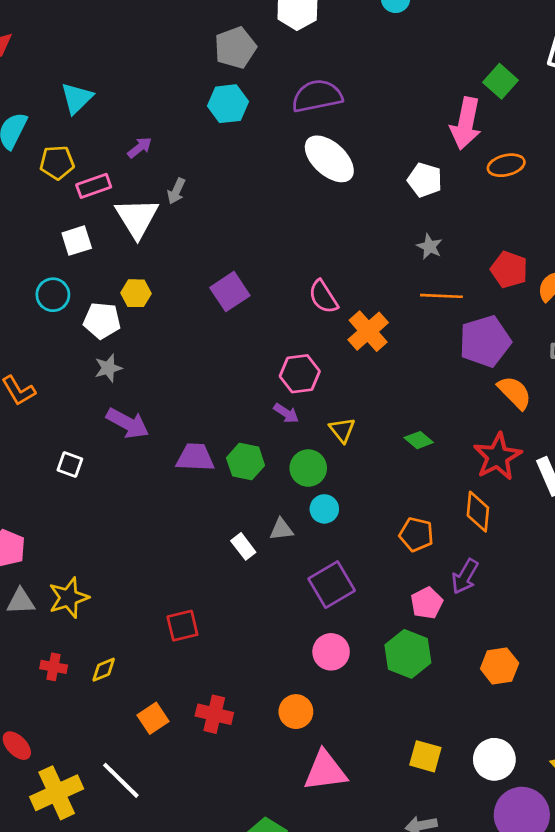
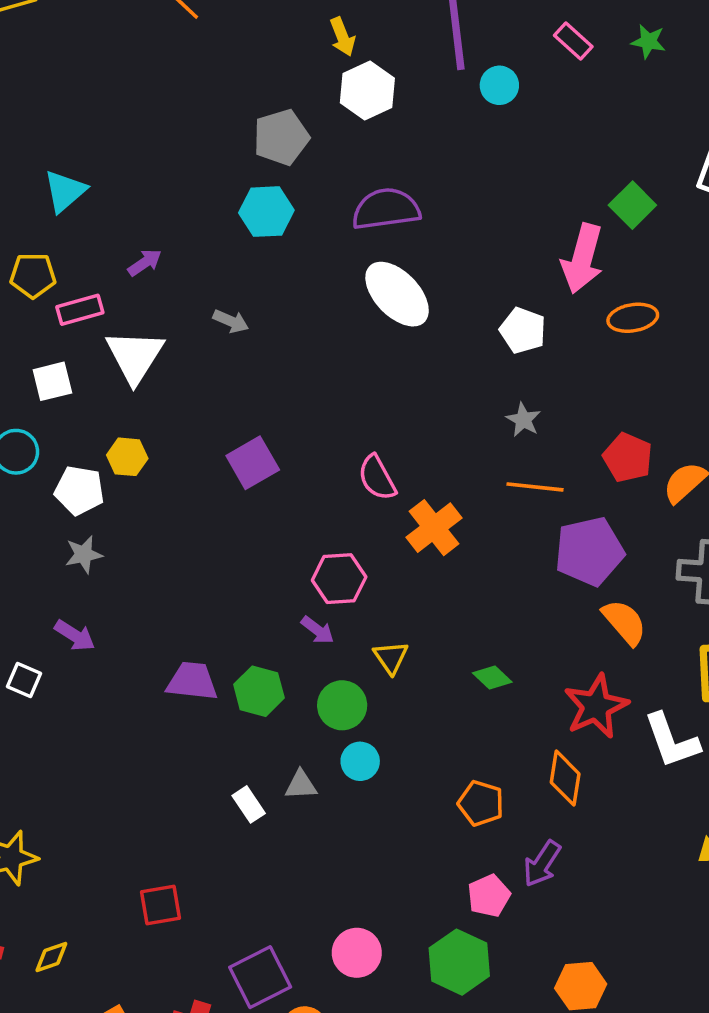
gray arrow: (176, 191) -> (231, 321), moved, turned -95
purple arrow: (128, 423) -> (75, 635), moved, size x0.7
purple square: (332, 585) -> (260, 977), moved

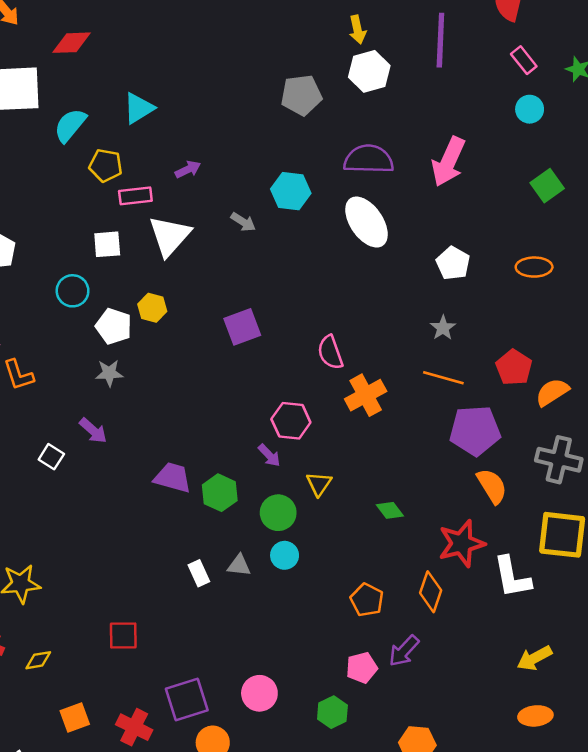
cyan circle: (499, 85) -> (530, 109), moved
cyan hexagon: (266, 212) -> (291, 191), moved
pink arrow: (582, 259) -> (448, 162), moved
green hexagon: (459, 962) -> (332, 712), size x0.7

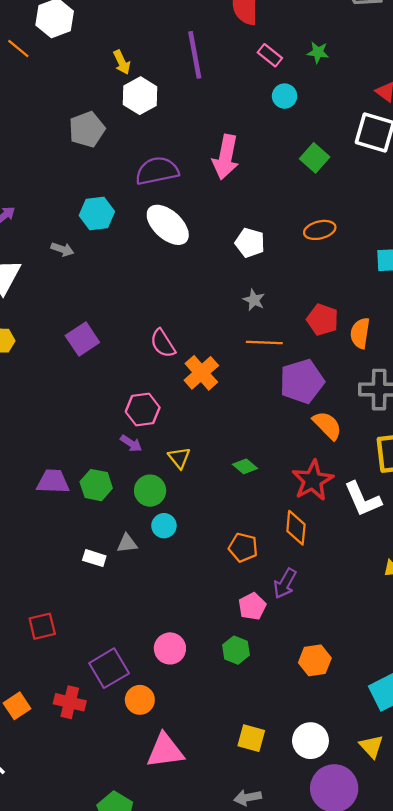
orange semicircle: (552, 392) -> (360, 333), turned -36
white rectangle: (199, 573) -> (94, 558), turned -35

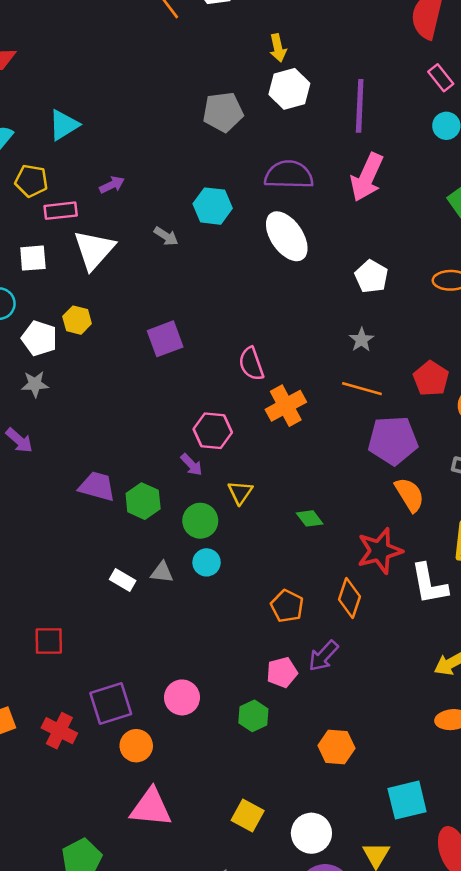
purple line: (195, 55) -> (360, 106), moved

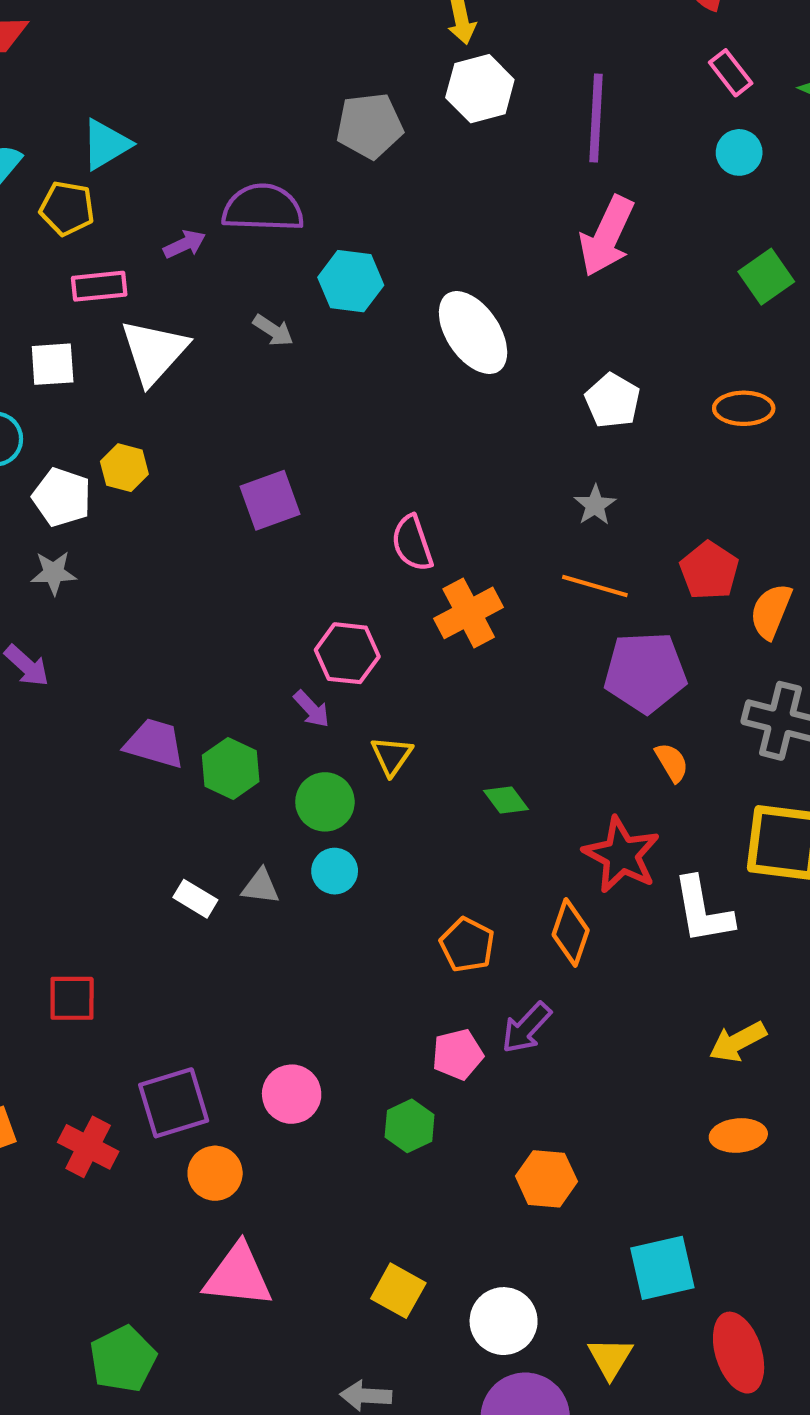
purple semicircle: (289, 175) -> (263, 208), moved
yellow pentagon: (31, 181) -> (67, 208), moved
orange semicircle: (410, 495) -> (672, 762), size x0.7
red star: (380, 551) -> (621, 855), turned -30

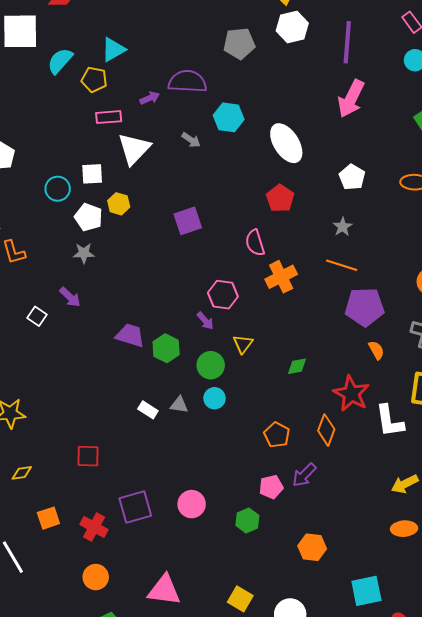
white square: (53, 364) -> (92, 174), moved
red pentagon: (709, 571) -> (280, 198), moved
green diamond: (506, 800) -> (297, 366), turned -65
orange circle: (215, 1173) -> (96, 577), moved

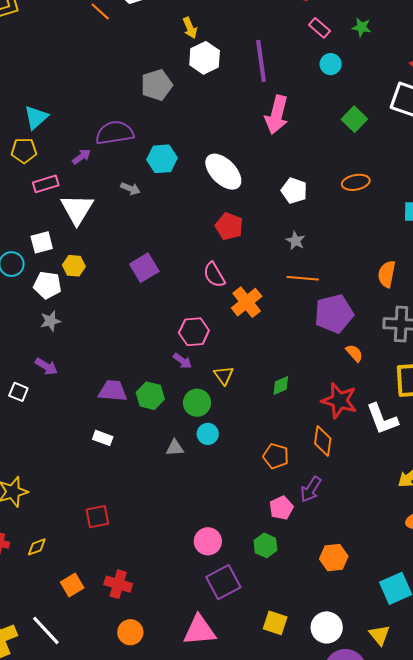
white rectangle: (148, 410) -> (103, 438), moved
purple square: (135, 507) -> (223, 582), moved

